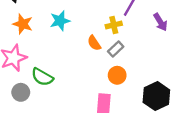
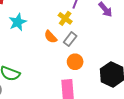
yellow cross: (114, 25) -> (65, 18), turned -32

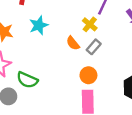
orange circle: (75, 62) -> (88, 75), moved

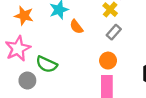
orange semicircle: (73, 43) -> (76, 27), moved

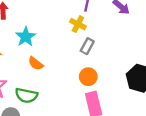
orange semicircle: (76, 27) -> (36, 63), moved

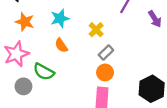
yellow cross: (78, 24) -> (96, 30), moved
gray rectangle: (87, 46) -> (106, 53), moved

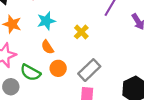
gray rectangle: (106, 53) -> (89, 70), moved, size x1.5
orange circle: (105, 72) -> (58, 68), moved

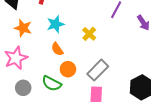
green semicircle: (30, 73) -> (52, 83), moved

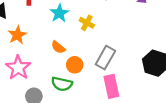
cyan star: (55, 24) -> (59, 13), moved
orange star: (23, 28) -> (17, 35), turned -30

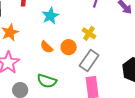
yellow cross: (87, 23) -> (89, 33), moved
orange circle: (75, 65) -> (69, 47), moved

